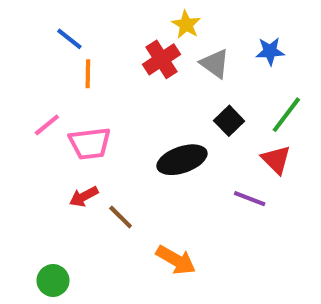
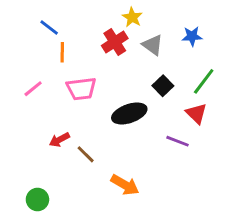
pink trapezoid: (90, 143) -> (81, 89), moved

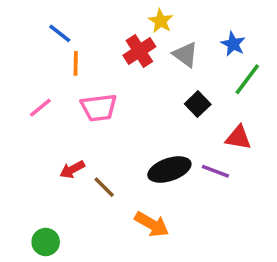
blue star: (192, 36) -> (233, 44), turned 30
green line: (204, 81) -> (247, 79), moved
black ellipse: (129, 113) -> (169, 169), moved
red triangle: (196, 113) -> (238, 138), turned -35

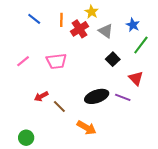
orange line: (76, 63) -> (61, 20), moved
red triangle: (238, 138) -> (136, 78), turned 35

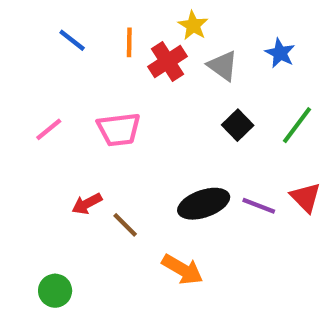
green line: (141, 45) -> (297, 125), moved
red triangle: (136, 78) -> (306, 197), moved

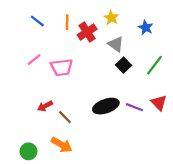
yellow star: (193, 25) -> (111, 18), moved
gray triangle: (223, 66) -> (116, 44), moved
pink line: (49, 129) -> (34, 60), moved
orange arrow: (182, 269) -> (62, 145), moved

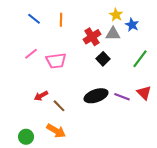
yellow star: (111, 18) -> (116, 15), moved
red cross: (87, 32) -> (92, 37), moved
gray triangle: (116, 44) -> (113, 34), moved, turned -35
black square: (124, 65) -> (103, 59), moved

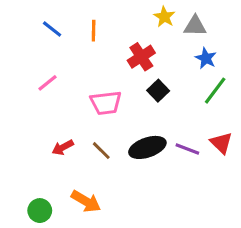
yellow star: (116, 15) -> (164, 17), moved
blue star: (132, 25) -> (206, 58), moved
gray triangle: (113, 34) -> (195, 26), moved
pink trapezoid: (56, 61) -> (106, 103), moved
brown line: (59, 106) -> (101, 151), moved

